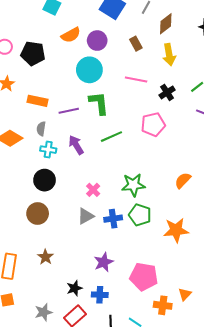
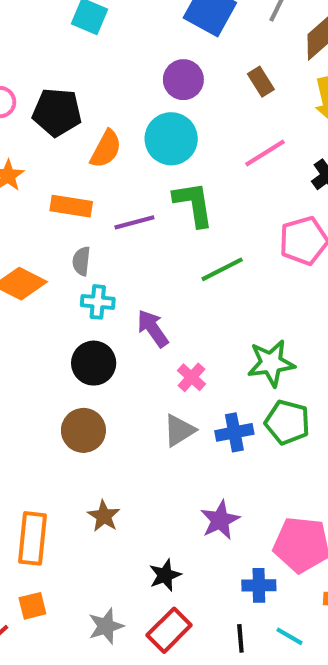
orange semicircle: (71, 35) -> (106, 149), moved, turned -30
pink line: (136, 79) -> (265, 153), turned -40
purple arrow: (76, 145) -> (153, 328), moved
blue cross: (100, 295) -> (259, 585), moved

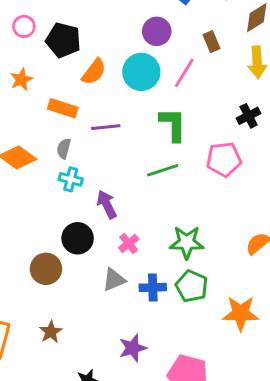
pink line: (265, 153) -> (184, 73), moved, turned -36
green L-shape: (194, 204) -> (173, 124), moved
black circle: (94, 363) -> (78, 238), moved

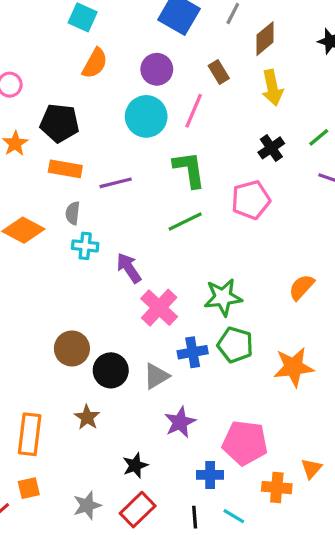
black pentagon: (63, 40) -> (60, 123), moved
orange semicircle: (94, 72) -> (95, 63), moved
black circle: (78, 238) -> (111, 370), moved
pink cross: (129, 243) -> (159, 308), size x1.6
gray triangle: (114, 280) -> (156, 376), moved

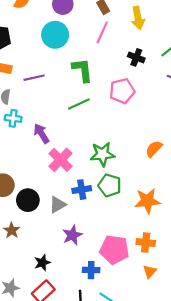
pink line: (194, 111) -> (102, 32), moved
black cross: (271, 148) -> (136, 57), turned -35
orange triangle: (311, 469) -> (150, 271), moved
orange cross: (277, 488) -> (146, 242), moved

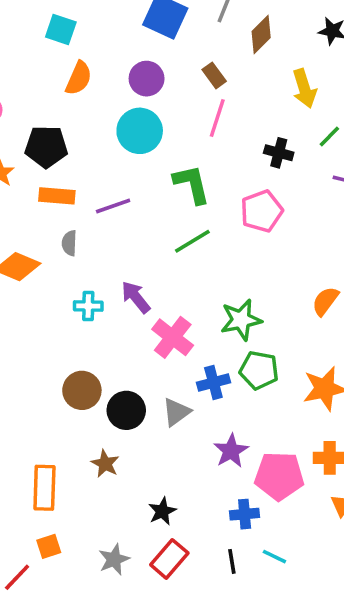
yellow arrow: (138, 18) -> (304, 88), moved
cyan cross: (13, 118) -> (88, 306), moved
purple star: (72, 235) -> (231, 451), moved

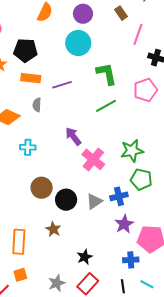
pink line: (217, 118) -> (138, 34), moved
cyan cross: (88, 306) -> (28, 147), moved
blue cross: (213, 383) -> (119, 196), moved

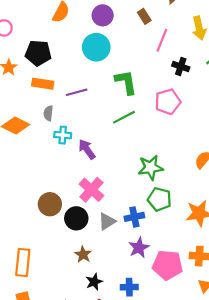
cyan cross: (28, 147) -> (63, 135), moved
pink cross: (93, 159) -> (91, 190), moved
brown star: (53, 229) -> (83, 254), moved
blue cross: (131, 260) -> (129, 287), moved

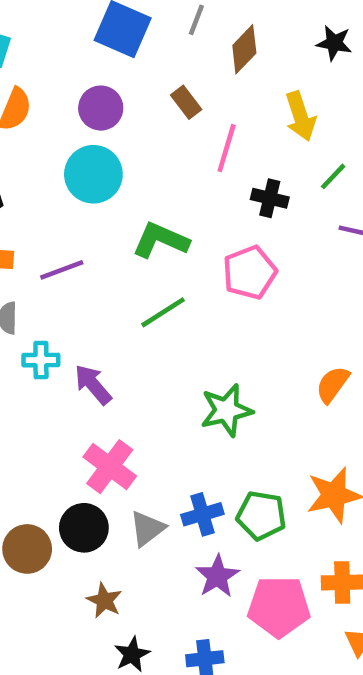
green L-shape: (126, 82) -> (161, 240), turned -52
green pentagon: (159, 199) -> (261, 516), moved
brown circle: (50, 204) -> (27, 549), moved

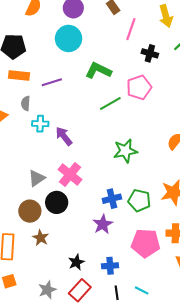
green line: (163, 312) -> (110, 103), moved
gray triangle: (147, 529) -> (37, 178), moved
purple star: (217, 576) -> (103, 224), moved
brown star: (104, 600) -> (41, 238), moved

